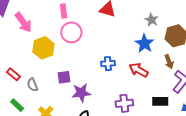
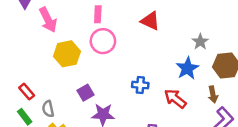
red rectangle: (14, 74) -> (27, 92), moved
purple square: (64, 77) -> (86, 93), turned -32
gray semicircle: (32, 85) -> (48, 109), moved

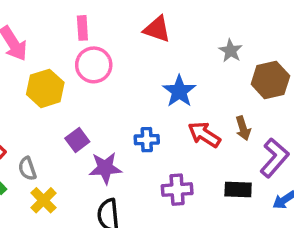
blue star: (187, 68) -> (179, 91), moved
blue cross: (140, 85) -> (147, 140), moved
brown arrow: (213, 94) -> (243, 128), moved

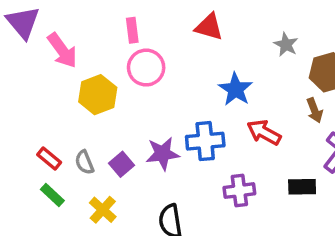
brown arrow: (243, 128) -> (315, 110), moved
purple square: (77, 140) -> (121, 164), moved
blue cross: (147, 140) -> (205, 141), size x1.5
purple star: (105, 168) -> (163, 154), moved
gray semicircle: (27, 169) -> (84, 162), moved

